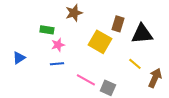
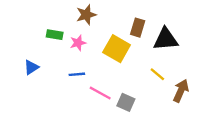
pink star: (58, 45) -> (78, 43), moved
blue triangle: (19, 58) -> (31, 67), moved
blue line: (57, 64) -> (77, 74), moved

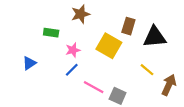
pink star: (78, 43) -> (73, 50), moved
blue line: (77, 74) -> (72, 70), turned -40

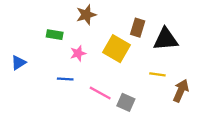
blue triangle: (29, 63) -> (18, 63), moved
blue line: (72, 70) -> (65, 79), moved, turned 48
yellow line: (147, 70) -> (157, 74), turned -32

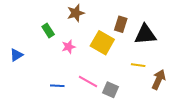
green rectangle: (55, 35) -> (48, 30), turned 48
blue line: (65, 79) -> (57, 86), moved

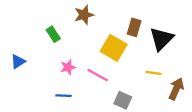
black triangle: (145, 34) -> (161, 39), turned -40
pink star: (69, 47) -> (68, 67), moved
pink line: (88, 82) -> (98, 75), moved

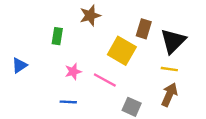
green rectangle: (53, 34) -> (57, 36), turned 42
yellow line: (153, 73) -> (169, 69), moved
brown arrow: (176, 89) -> (169, 95), moved

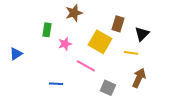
black triangle: (173, 41) -> (142, 34), size x0.7
yellow line: (169, 69) -> (131, 53), moved
pink star: (73, 71) -> (65, 44), moved

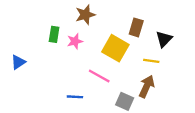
pink star: (65, 44) -> (75, 41), moved
brown arrow: (139, 78) -> (147, 86), moved
blue line: (56, 84) -> (75, 97), moved

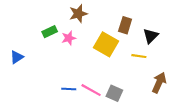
green rectangle: (54, 34) -> (50, 32), turned 56
pink line: (99, 76) -> (91, 90), moved
brown arrow: (147, 86) -> (159, 83), moved

